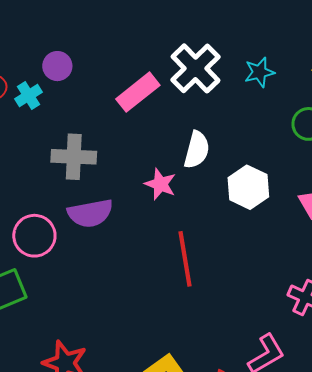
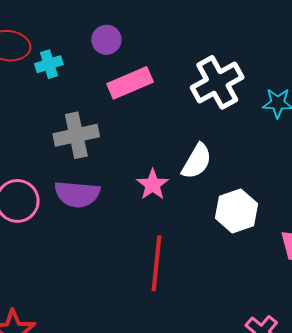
purple circle: (57, 66) -> (106, 40), moved
pink rectangle: (138, 92) -> (130, 83), moved
gray cross: (74, 157) -> (76, 135), turned -30

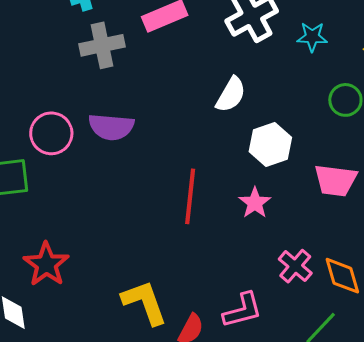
gray cross: (76, 135) -> (102, 45), moved
pink star: (153, 185) -> (255, 203), moved

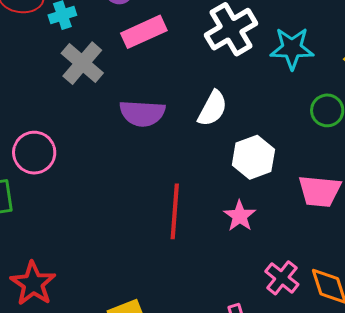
cyan star: (312, 37) -> (292, 48), size x1.4
gray cross: (102, 45) -> (82, 63), turned -36
purple semicircle: (111, 127) -> (142, 113), moved

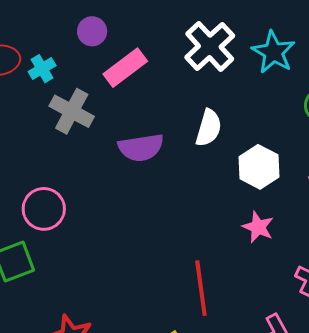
cyan star: (292, 48) -> (273, 52), turned -30
red line: (175, 211) -> (201, 288), moved

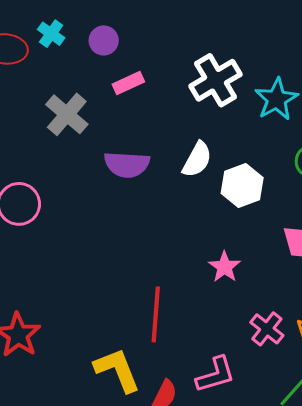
pink rectangle: (125, 68) -> (128, 83), size x0.7
cyan cross: (42, 69) -> (51, 34), moved, turned -36
white hexagon: (259, 167) -> (242, 186), moved

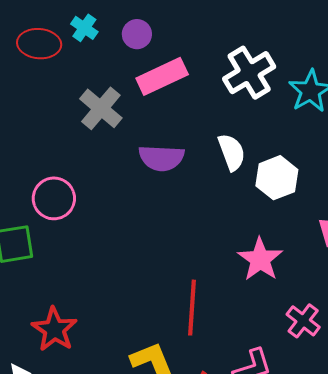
pink rectangle: (128, 83) -> (162, 76), size x1.6
white semicircle: (197, 160) -> (232, 152), turned -48
pink star: (225, 267) -> (260, 259), size x1.4

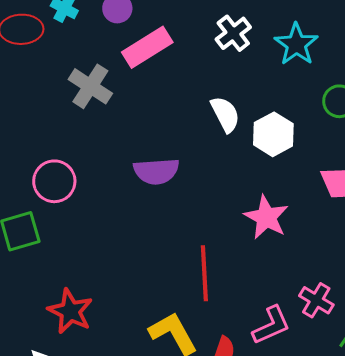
white cross: (249, 73) -> (233, 33), size x0.7
purple semicircle: (161, 158) -> (156, 171), moved
pink cross: (303, 321) -> (316, 300), moved

